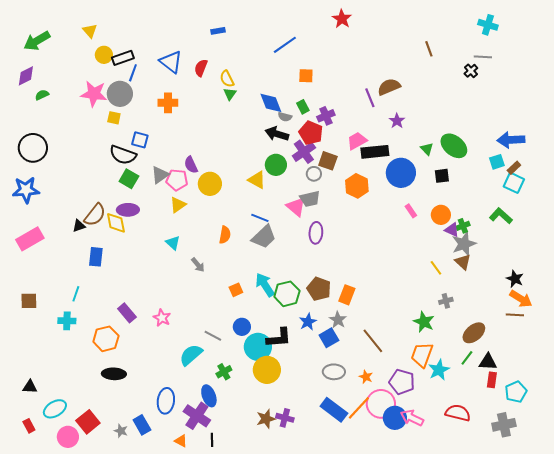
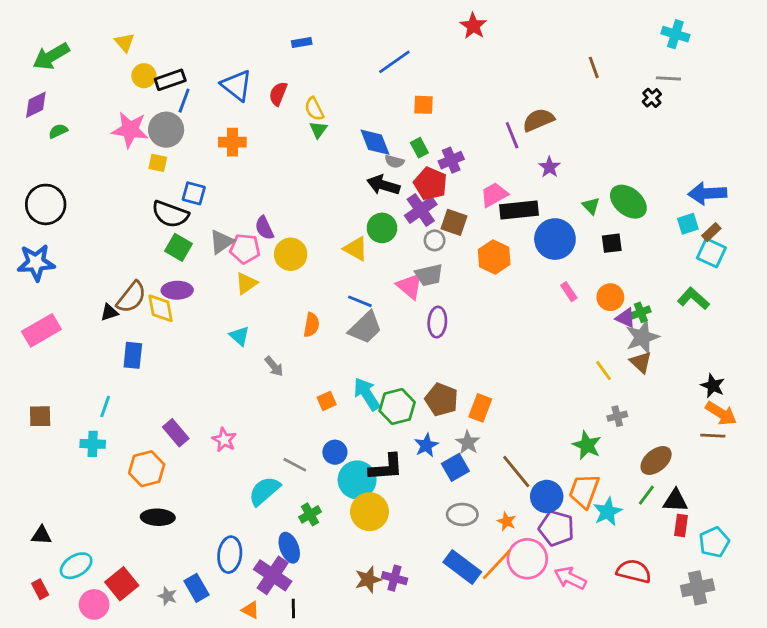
blue circle: (395, 418) -> (547, 496), moved

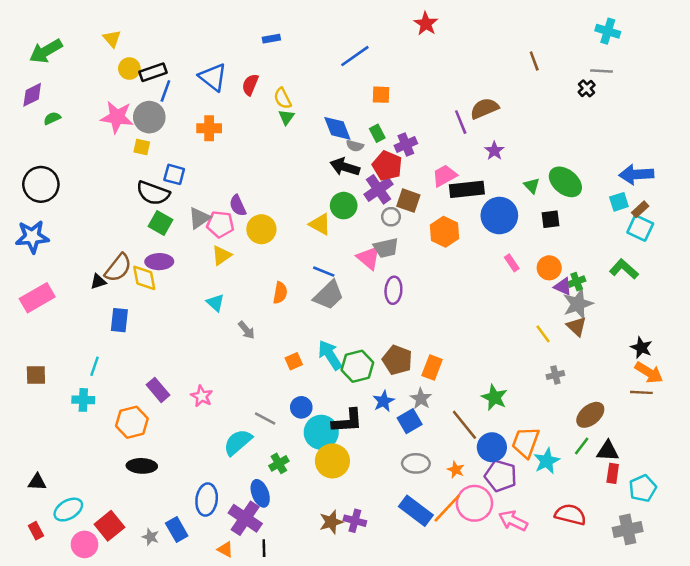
green star: (587, 445) -> (494, 397), moved

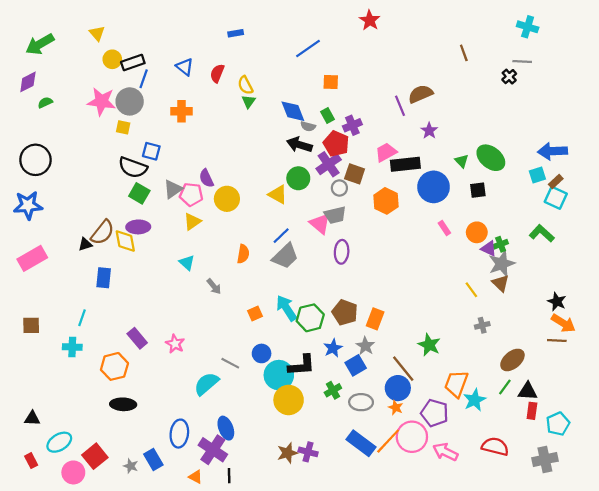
blue triangle: (213, 77) -> (185, 67), size x0.7
blue line: (324, 272) -> (281, 236), turned -66
blue circle: (492, 447) -> (398, 388), moved
green cross: (279, 463) -> (333, 390), moved

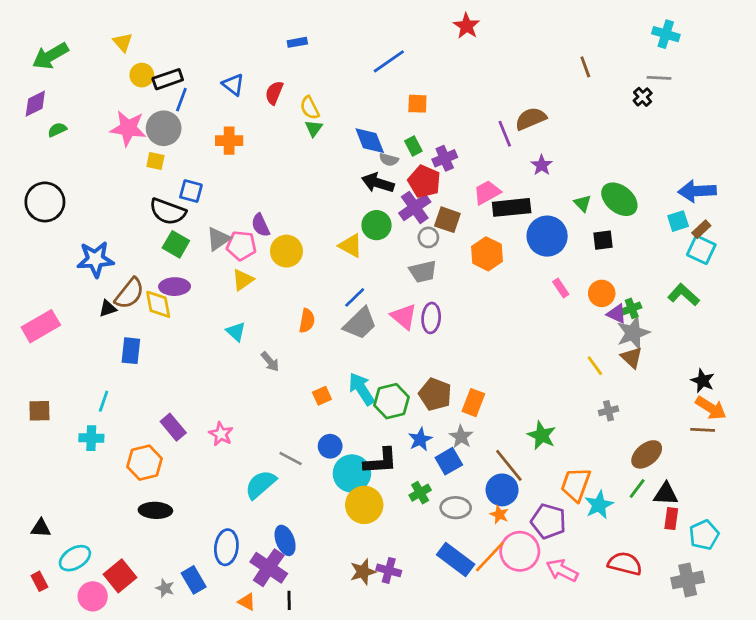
blue star: (28, 205) -> (95, 259), moved
pink triangle: (320, 224) -> (404, 317), moved

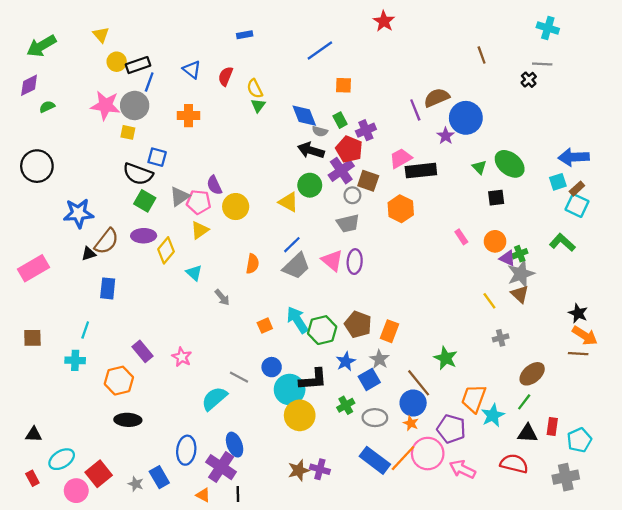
blue circle: (547, 236) -> (466, 118), moved
yellow diamond: (158, 304) -> (166, 250), moved, turned 50
black triangle: (666, 494) -> (528, 433), moved

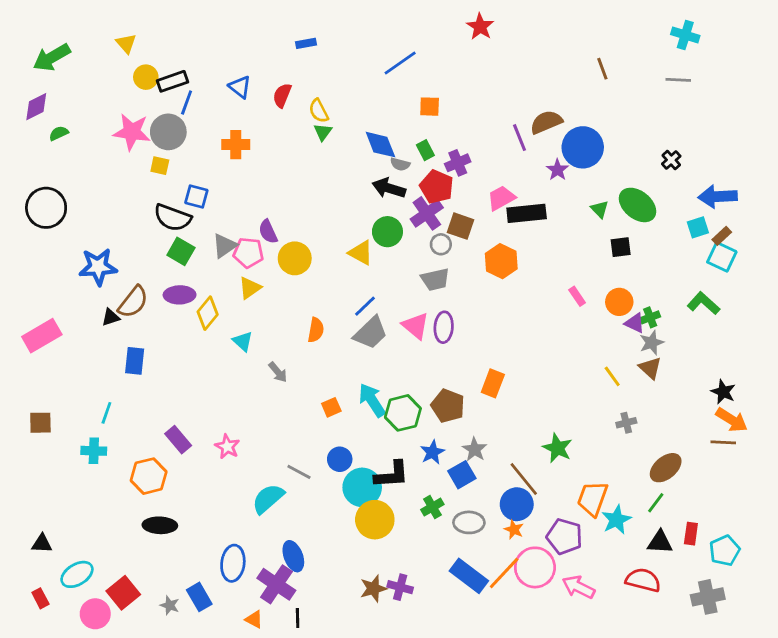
black cross: (529, 80) -> (671, 160), moved
gray star: (521, 274) -> (652, 343), size x0.7
orange rectangle: (389, 331) -> (493, 383), moved

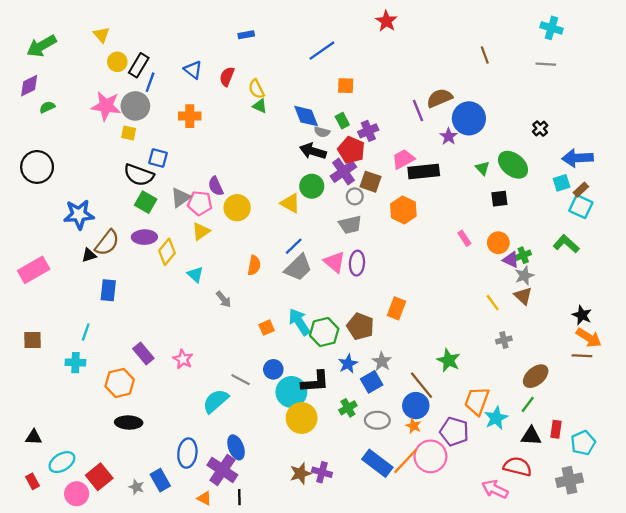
black rectangle: (173, 81) -> (139, 65), turned -40
green triangle: (323, 132) -> (260, 106), turned -42
pink arrow: (579, 587) -> (495, 489), moved

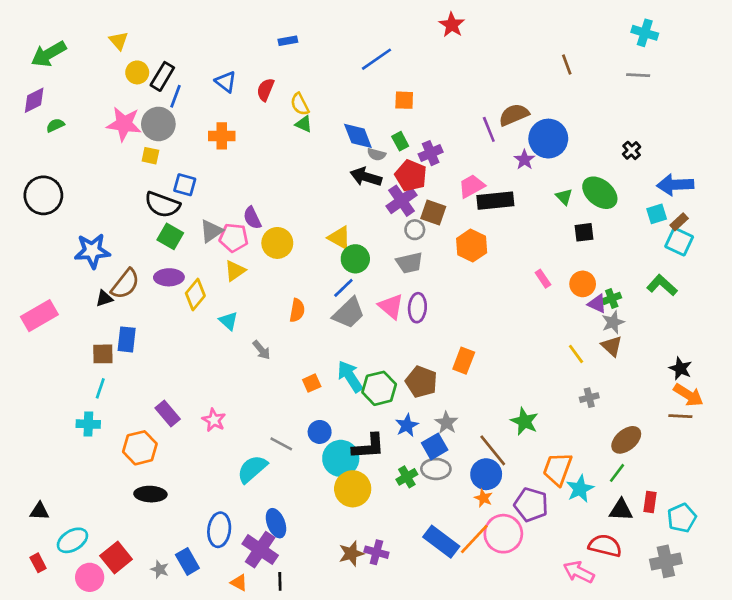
green circle: (312, 186) -> (355, 259), moved
brown square: (32, 340) -> (103, 354), moved
gray ellipse: (377, 420) -> (436, 469), moved

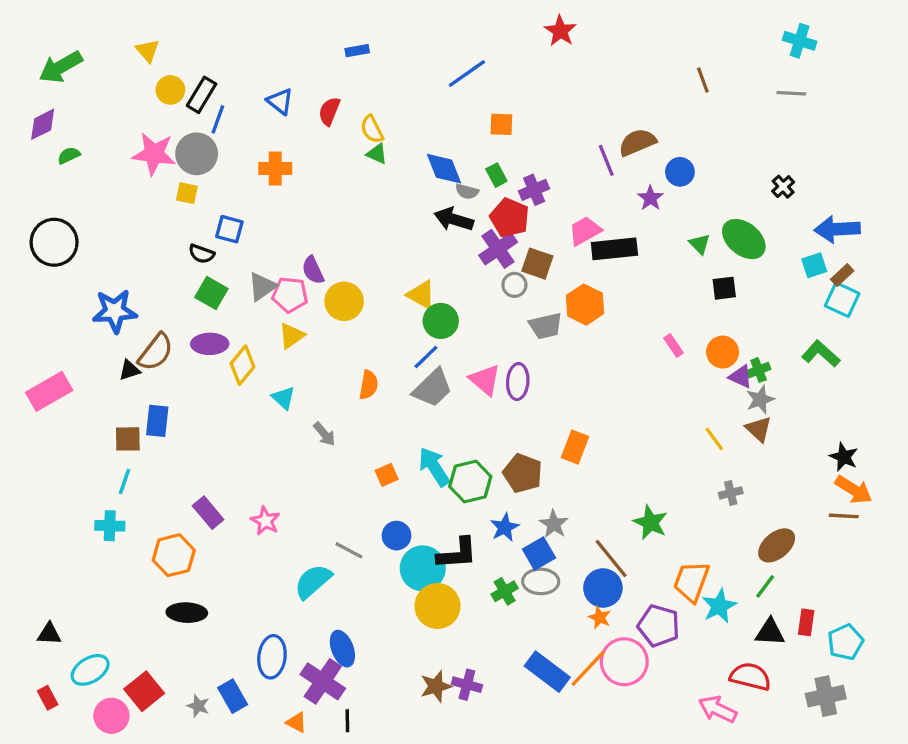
blue circle: (548, 139) -> (680, 172), size x0.6
black semicircle: (162, 205) -> (202, 254), size x0.6
gray trapezoid: (409, 263) -> (546, 326), moved

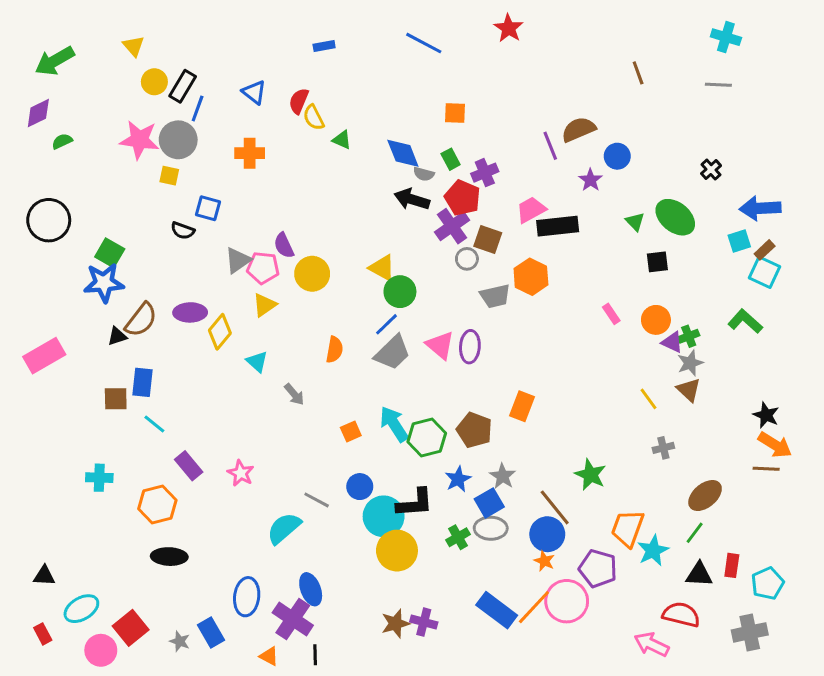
blue line: (467, 74) -> (424, 43), moved, turned 63
yellow semicircle: (372, 129) -> (314, 117), moved
green square: (211, 293) -> (110, 253), moved
cyan line: (125, 481) -> (154, 424), moved, turned -70

